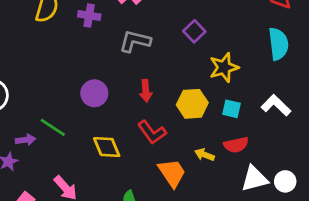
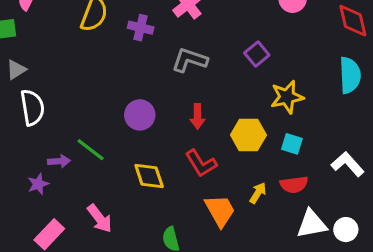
white L-shape: (276, 105) -> (348, 164), moved
yellow arrow: (205, 155) -> (258, 193), turned 96

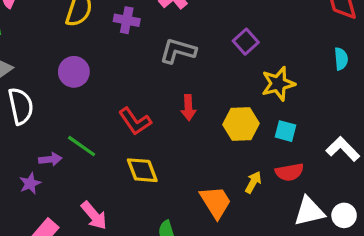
cyan semicircle: (350, 75) -> (341, 59), size x0.6
purple circle: (140, 115) -> (74, 72), moved
red L-shape: (201, 163) -> (135, 121), moved

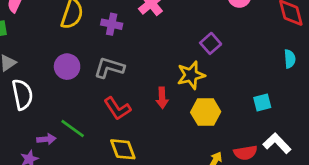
gray L-shape: (178, 51) -> (109, 68), moved
yellow star: (278, 84) -> (191, 75), moved
cyan square: (285, 131) -> (262, 102), moved, turned -30
white L-shape: (343, 149) -> (277, 143), moved

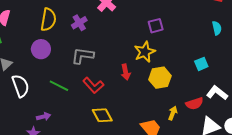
purple cross: (112, 24) -> (79, 23), turned -35
purple square: (211, 43) -> (156, 26), turned 35
purple circle: (67, 67) -> (41, 49), moved
green line: (73, 129) -> (59, 86), moved

